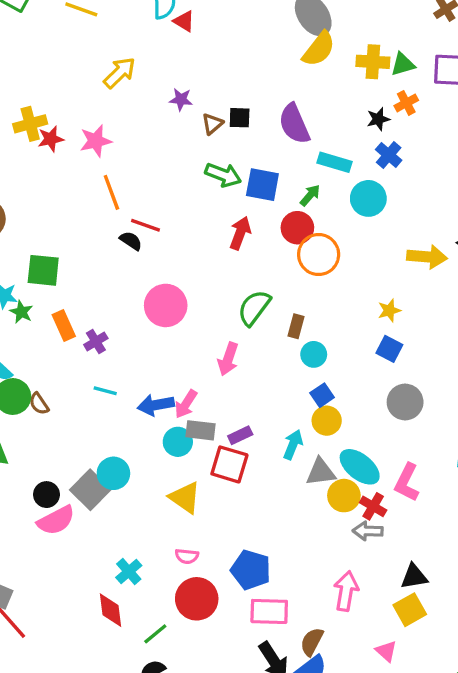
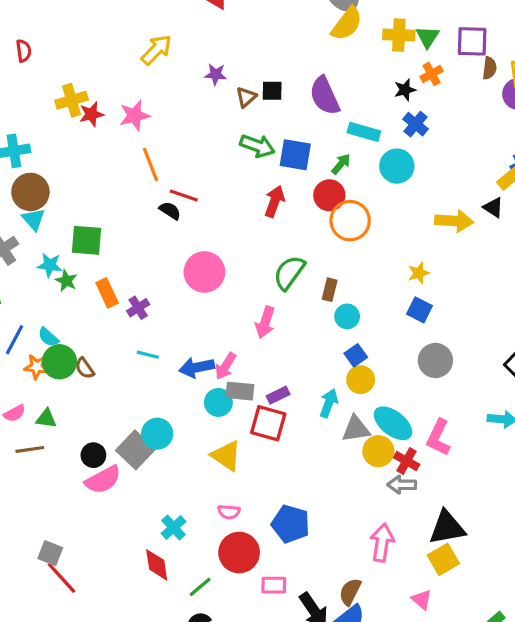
green triangle: (403, 64) -> (428, 37), turned -40
black triangle: (414, 577) -> (447, 528), size x1.4
pink rectangle: (269, 611) -> (274, 585), moved, size x0.7

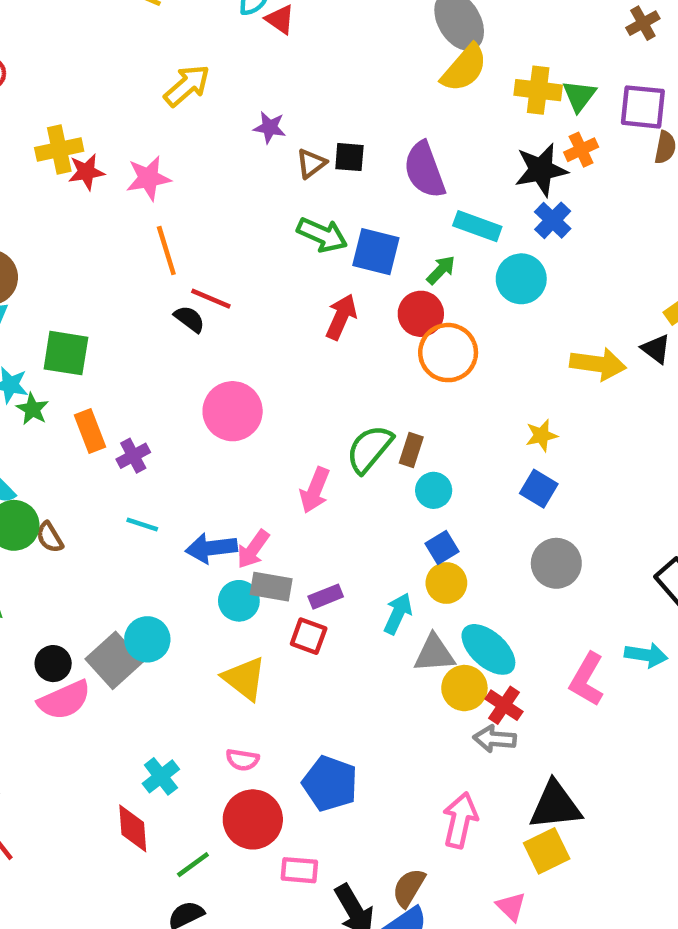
black star: (405, 90) -> (541, 170), size x1.6
green semicircle: (289, 273) -> (369, 449), moved
red square: (268, 423) -> (309, 636), size x0.7
pink L-shape: (438, 437) -> (587, 679), moved

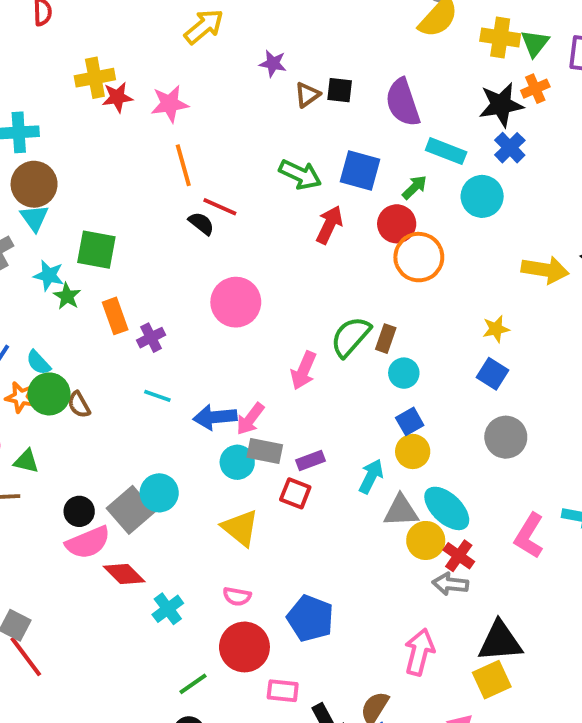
green arrow: (322, 235) -> (300, 174), moved
red diamond: (133, 828) -> (124, 574), moved, turned -42

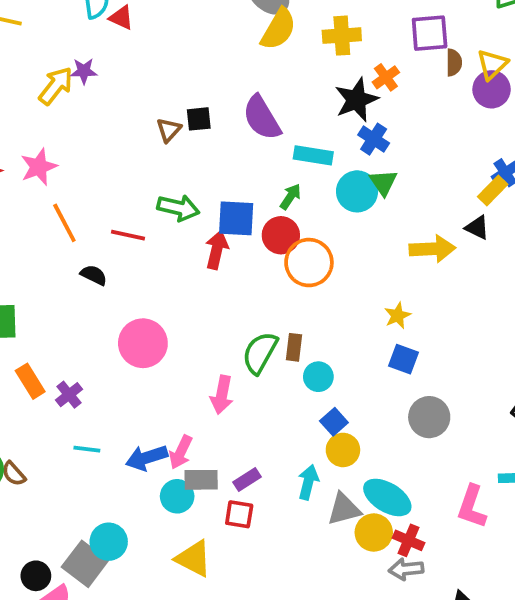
green triangle: (535, 43) -> (383, 182), moved
purple star: (273, 63) -> (84, 71), moved
blue square: (360, 170) -> (236, 218), moved
red line: (220, 207) -> (128, 235), moved

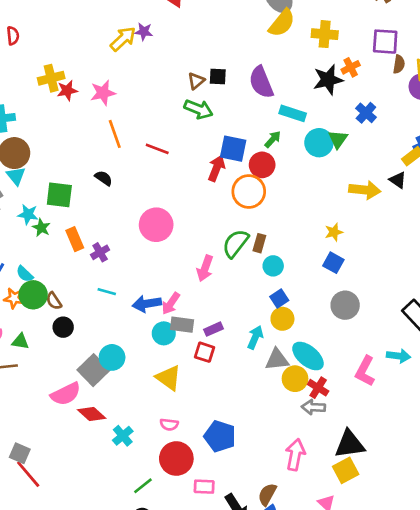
blue cross: (374, 139) -> (366, 113), moved
green arrow: (178, 208) -> (199, 109), moved
orange circle: (309, 263) -> (249, 192), moved
black semicircle: (94, 275) -> (104, 178), moved
black circle: (36, 576) -> (63, 327), moved

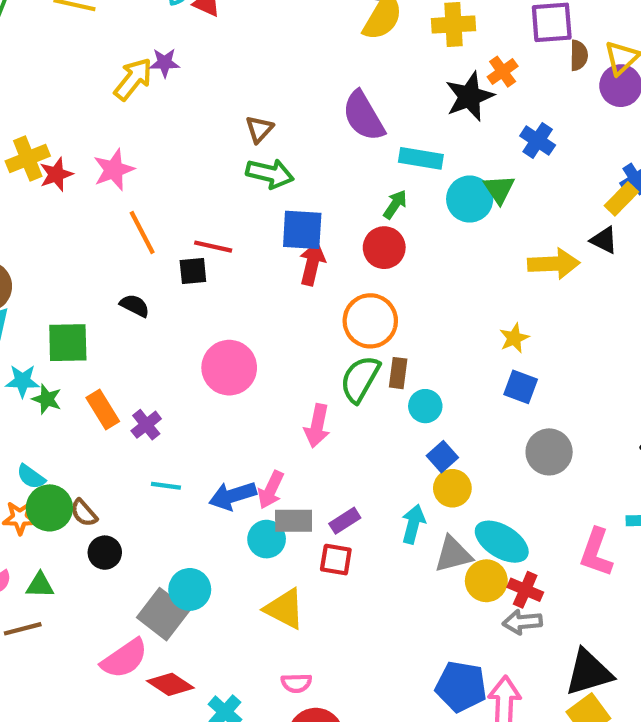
black square: (218, 76) -> (193, 271), moved
blue square: (233, 149) -> (302, 230), moved
orange circle: (249, 192) -> (370, 321), moved
blue pentagon: (220, 436) -> (461, 687), moved

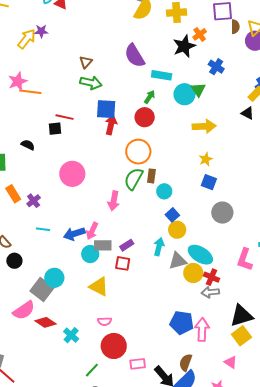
orange line: (142, 233) -> (30, 92), moved, turned -55
yellow arrow: (554, 264) -> (204, 126), moved

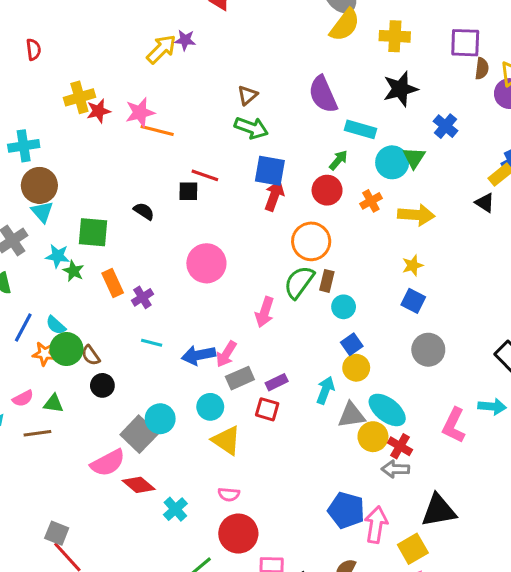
orange cross: (200, 34) -> (371, 201), moved
gray rectangle: (103, 245) -> (240, 378), turned -30
cyan circle: (90, 254) -> (210, 407), moved
yellow square: (241, 336) -> (413, 549), moved

